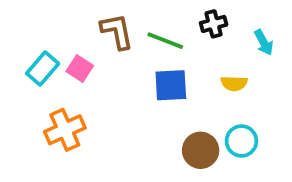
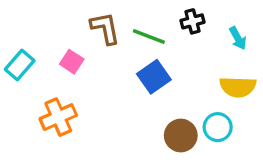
cyan rectangle: (43, 68) -> (20, 65), moved
yellow semicircle: (234, 83) -> (238, 87), moved, size x1.5
blue square: (171, 85) -> (154, 77), turned -32

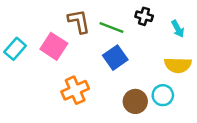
black cross: (192, 21) -> (144, 16), turned 30
pink square: (72, 62) -> (54, 46), size x1.5
orange cross: (58, 117) -> (75, 90), moved

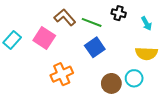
brown L-shape: (79, 21) -> (65, 17), turned -30

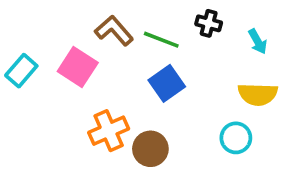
brown circle: (111, 83) -> (150, 149), moved

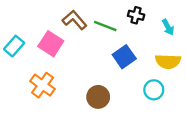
blue square: (167, 83) -> (124, 57), moved
orange cross: (109, 131) -> (43, 85), moved, turned -30

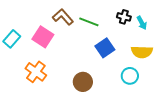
black cross: (136, 15) -> (124, 17), moved

